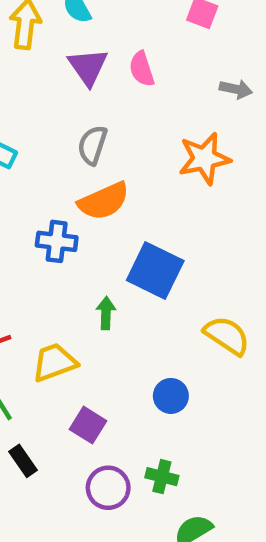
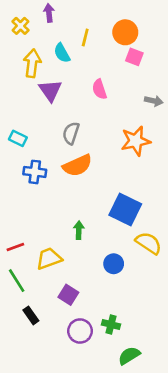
purple triangle: (88, 67) -> (50, 91), moved
blue cross: (57, 241) -> (35, 172), moved
blue square: (155, 271) -> (125, 209), moved
blue circle: (171, 396) -> (114, 264), moved

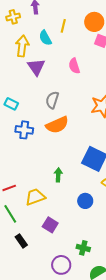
yellow cross: (21, 26) -> (13, 17), turned 32
purple circle: (80, 331) -> (61, 265), moved

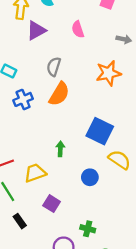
purple triangle: (36, 67) -> (36, 30), turned 36
orange semicircle: (57, 125) -> (59, 94), turned -35
blue cross: (24, 130) -> (23, 99), turned -30

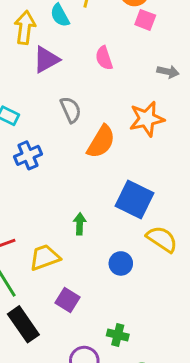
gray semicircle: (54, 67) -> (71, 110), turned 138
orange semicircle: (59, 94) -> (101, 142), moved
black rectangle: (20, 221) -> (23, 324), size x1.6

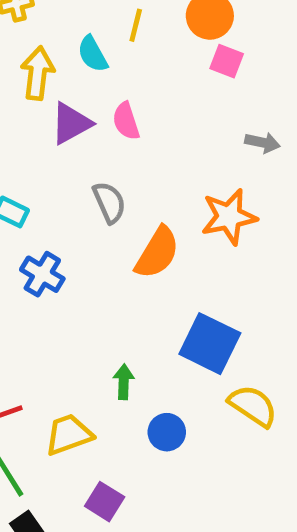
pink semicircle: (104, 58) -> (126, 121), moved
blue cross: (28, 155) -> (42, 274), turned -36
blue circle: (121, 263) -> (167, 432), moved

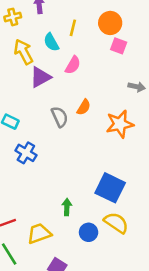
yellow arrow: (38, 73) -> (24, 52), turned -35
pink semicircle: (126, 121) -> (73, 65), moved, turned -132
orange semicircle: (157, 253) -> (84, 107), moved, size x0.6
yellow semicircle: (253, 406) -> (116, 223), moved

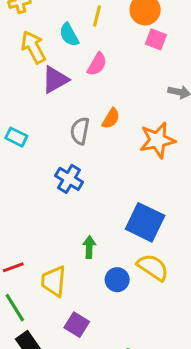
gray semicircle: (60, 117) -> (80, 131), turned -145
blue cross: (26, 153) -> (69, 179), moved
yellow trapezoid: (39, 234) -> (54, 281), turned -65

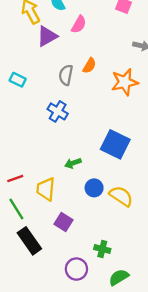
green arrow: (89, 247) -> (73, 163), turned -112
yellow semicircle: (153, 267) -> (121, 196), moved

